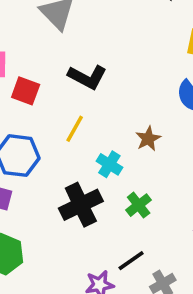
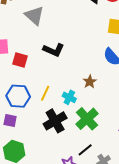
yellow line: (75, 129) -> (45, 93), moved
green cross: (139, 205) -> (87, 119), size x1.6

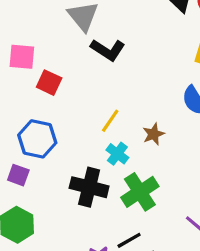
black L-shape: (54, 50) -> (108, 50), moved
yellow line: (45, 93) -> (110, 121), moved
black cross: (55, 121) -> (89, 187), turned 35

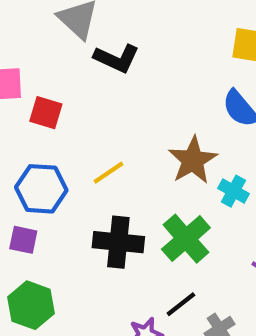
yellow line: (110, 121) -> (108, 173), moved, turned 30
brown star: (153, 134) -> (193, 160), size x1.6
cyan cross: (117, 154) -> (234, 191), moved

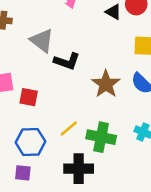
brown star: (193, 160) -> (106, 84), moved
green cross: (186, 239) -> (101, 137), moved, turned -32

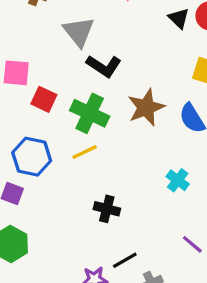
green cross: (101, 137) -> (90, 113), moved
black cross: (79, 169) -> (107, 209), moved, size x0.7

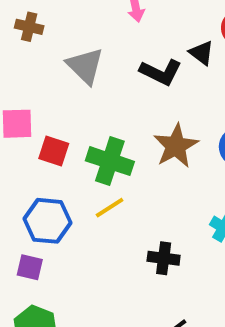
black triangle: (179, 18) -> (202, 53), moved
black L-shape: (104, 66) -> (161, 72), moved
black cross: (107, 209) -> (164, 258), moved

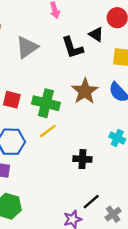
gray triangle: (85, 66) -> (27, 47), turned 45
black L-shape: (161, 72) -> (73, 48), turned 50

